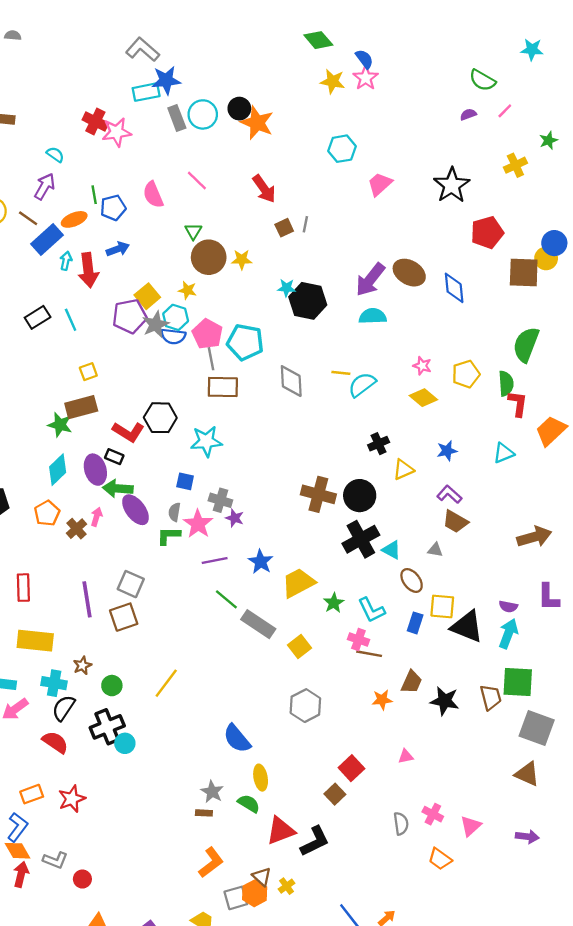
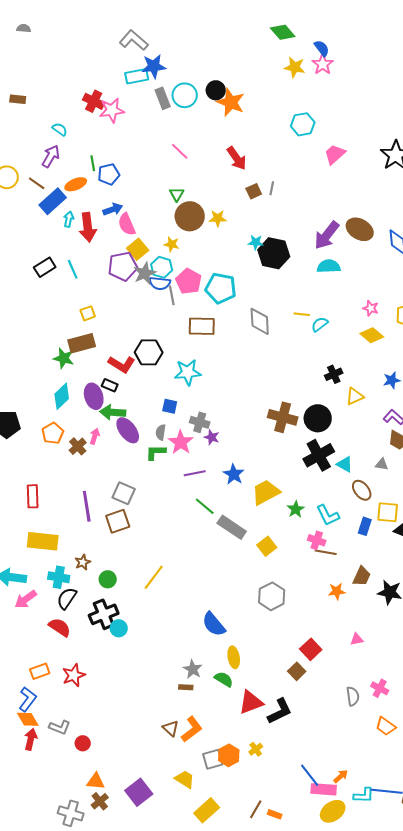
pink semicircle: (153, 195) -> (127, 224), moved
gray line: (211, 359) -> (172, 295), moved
cyan semicircle: (362, 385) -> (320, 324), size x0.7
brown triangle: (262, 877) -> (171, 728), moved

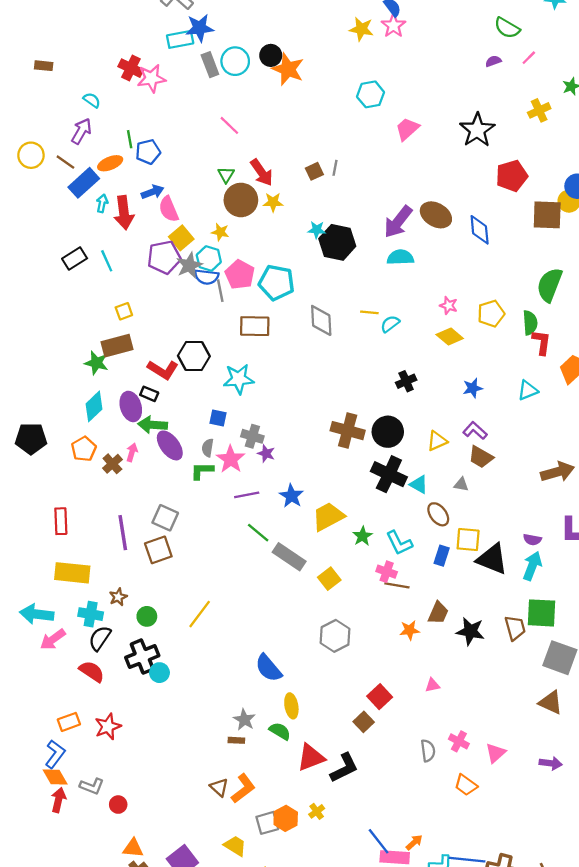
red arrow: (237, 158) -> (262, 172), moved
yellow triangle: (355, 396) -> (437, 441), moved
black cross: (319, 455) -> (389, 474), turned -36

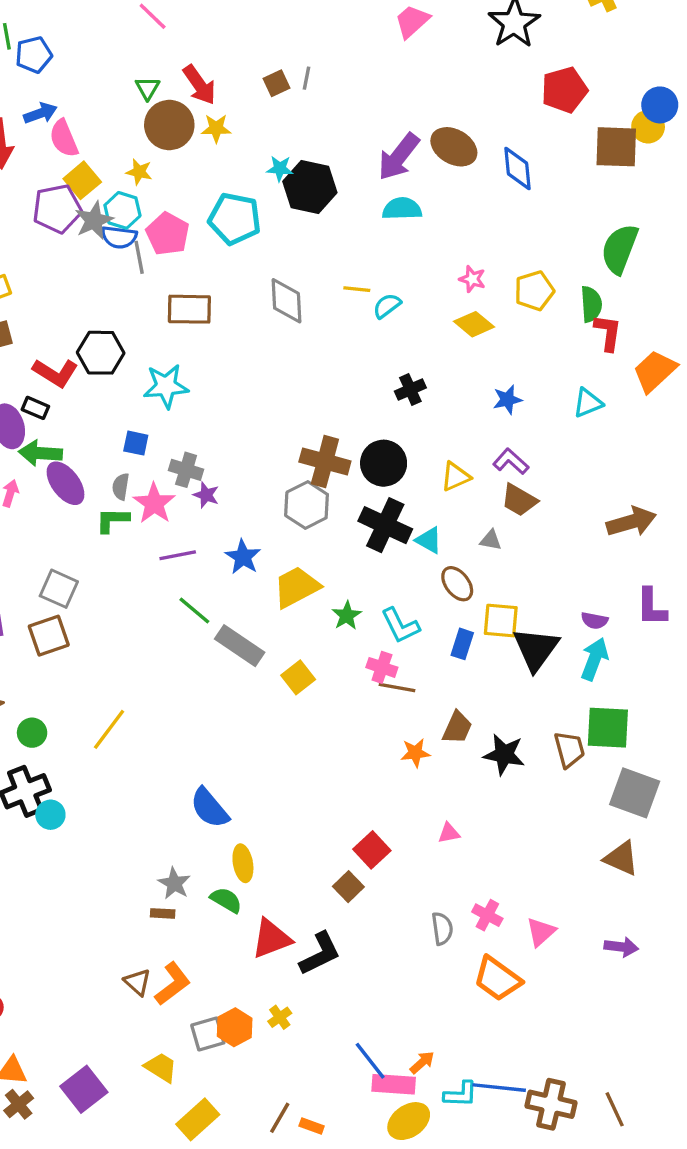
cyan pentagon: (276, 283) -> (235, 219), moved
black triangle: (492, 559) -> (536, 649), turned 44
gray hexagon: (335, 636) -> (307, 505), moved
orange trapezoid: (466, 785) -> (497, 979), size x1.4

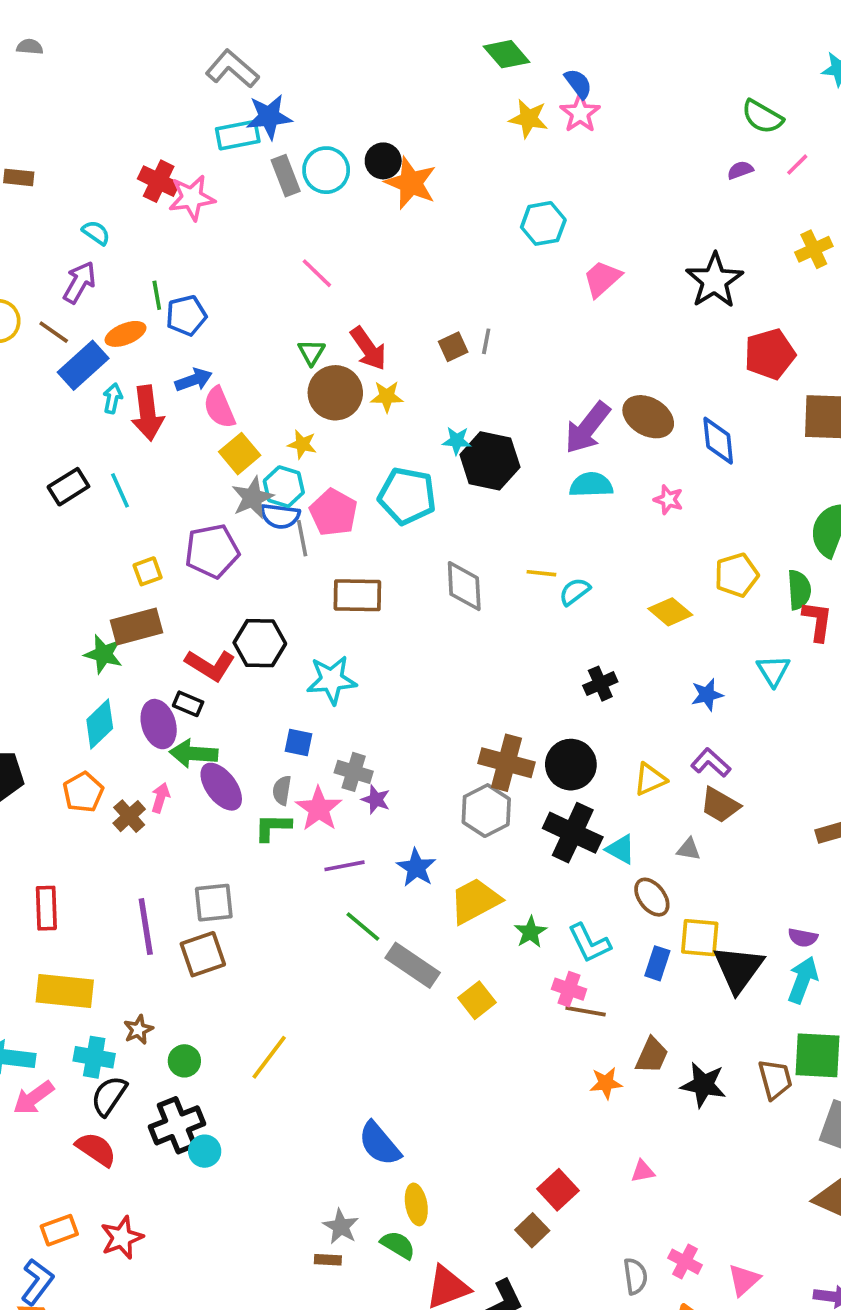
purple pentagon: (57, 209) -> (212, 551), moved
pink star: (472, 279) -> (668, 500), moved
cyan triangle: (588, 403) -> (773, 671), moved, turned -40
gray square: (59, 589) -> (214, 903), turned -30

